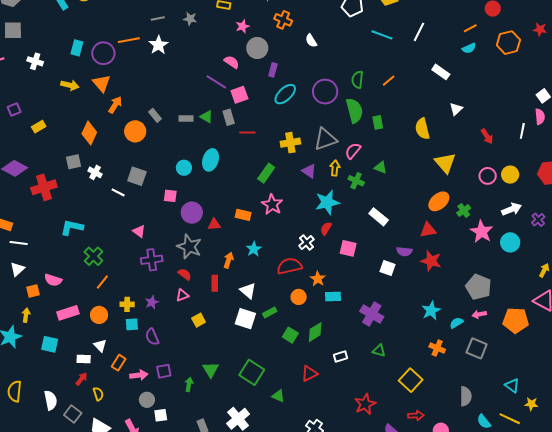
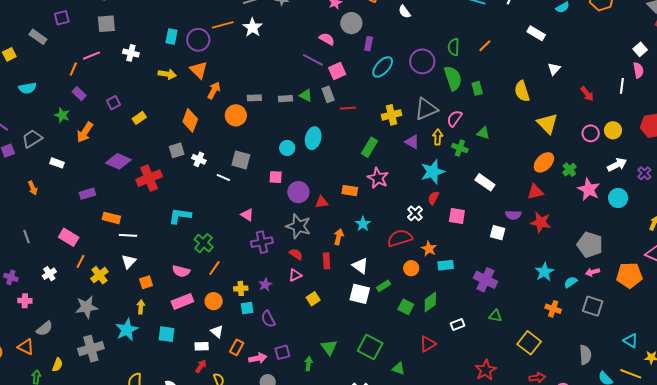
gray rectangle: (155, 115) -> (254, 98), turned -48
pink semicircle: (53, 280) -> (181, 271), moved

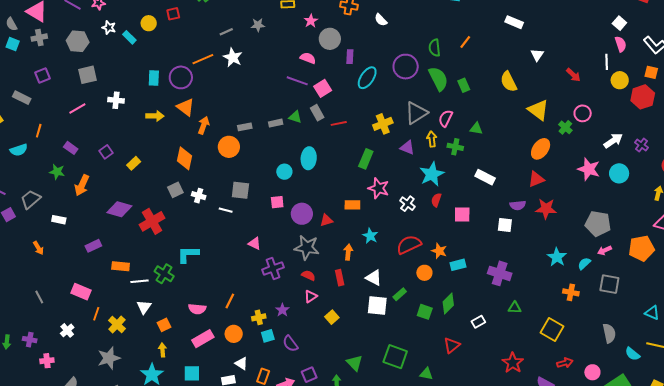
orange line: (73, 69) -> (39, 131), moved
yellow circle: (613, 130) -> (620, 80), moved
green cross: (569, 170) -> (565, 127), moved
white cross: (415, 213) -> (407, 204), moved
green cross: (204, 243) -> (164, 274), moved

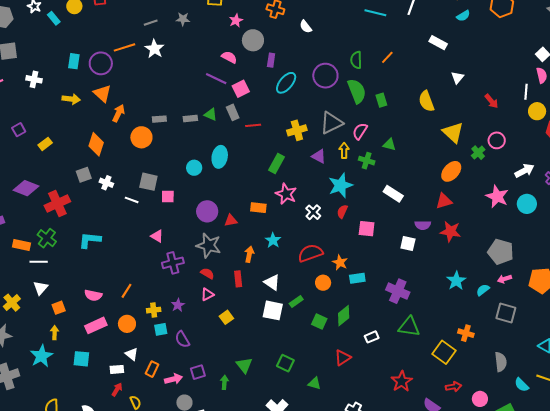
pink square: (277, 202) -> (168, 197), moved
green cross: (164, 274) -> (47, 238), moved
orange cross: (571, 292) -> (466, 333), moved
green triangle: (515, 308) -> (409, 327), size x1.6
green square: (395, 357) -> (285, 363), size x0.7

